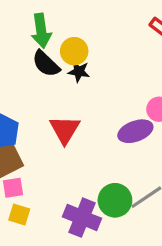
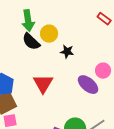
black star: (79, 72) -> (67, 52), moved
purple ellipse: (135, 131) -> (88, 85), turned 60

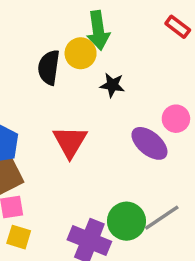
green arrow: (28, 21) -> (98, 30), moved
black semicircle: (31, 42) -> (49, 67), turned 54

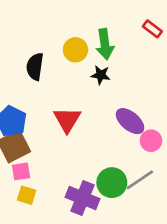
green arrow: (98, 30) -> (105, 44), moved
black semicircle: (49, 67) -> (35, 67), moved
pink circle: (176, 119) -> (151, 141), moved

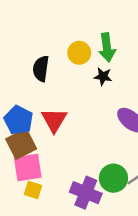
red triangle: (67, 120) -> (54, 120), moved
pink square: (21, 171) -> (28, 168), size x1.6

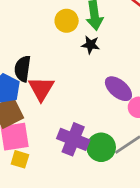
black semicircle: (41, 69) -> (23, 69), moved
purple cross: (86, 193) -> (73, 139), moved

